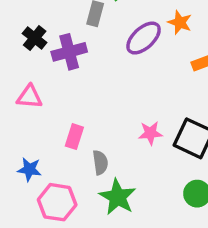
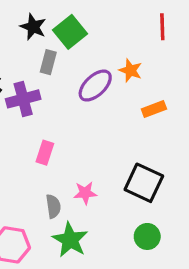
pink star: (150, 133) -> (85, 193), moved
pink rectangle: (74, 137) -> (45, 153), moved

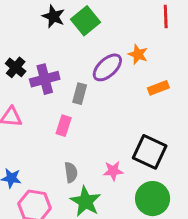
gray rectangle: (48, 62) -> (80, 94), moved
pink star: (85, 193) -> (113, 171), moved
green circle: (147, 236) -> (153, 199), size x1.5

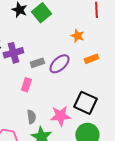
purple ellipse: (107, 67) -> (59, 64), moved
gray rectangle: (80, 94) -> (37, 63), turned 56
pink star: (113, 171) -> (60, 116), size x1.5

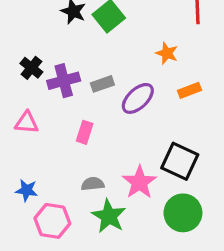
gray rectangle: (37, 63) -> (102, 84), moved
pink star: (60, 116) -> (139, 182), turned -30
gray semicircle: (31, 117) -> (93, 184), turned -88

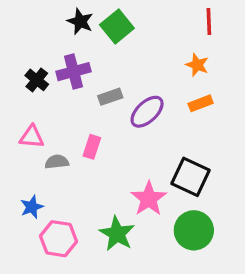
orange star: (167, 53) -> (197, 65), moved
purple cross: (64, 81) -> (74, 72), moved
gray semicircle: (93, 184) -> (57, 162), moved
blue star: (27, 190) -> (32, 207), turned -30

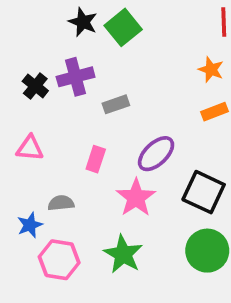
purple ellipse: (147, 112) -> (156, 154), moved
gray semicircle: (57, 162) -> (61, 203), moved
pink star: (149, 199) -> (136, 198), moved

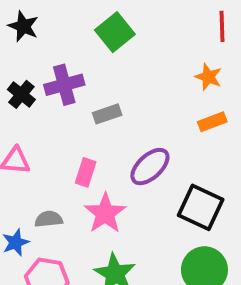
black star: (83, 22) -> (23, 26), moved
pink star: (136, 198) -> (105, 213), moved

